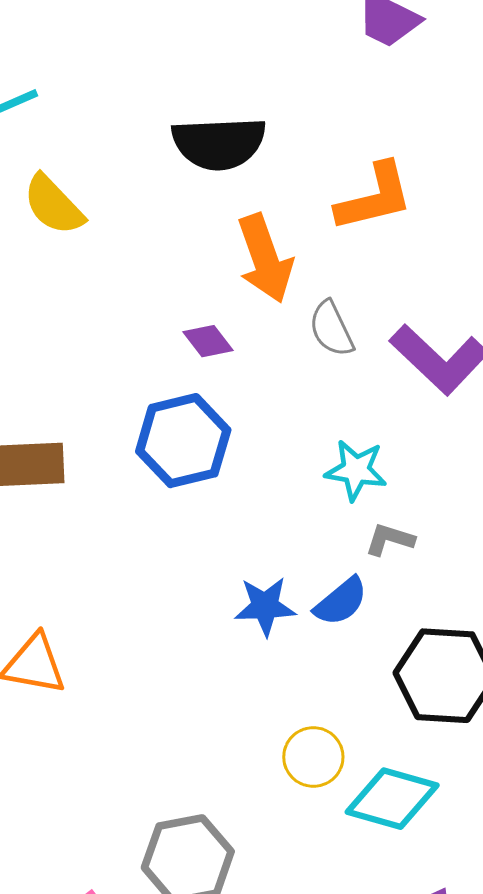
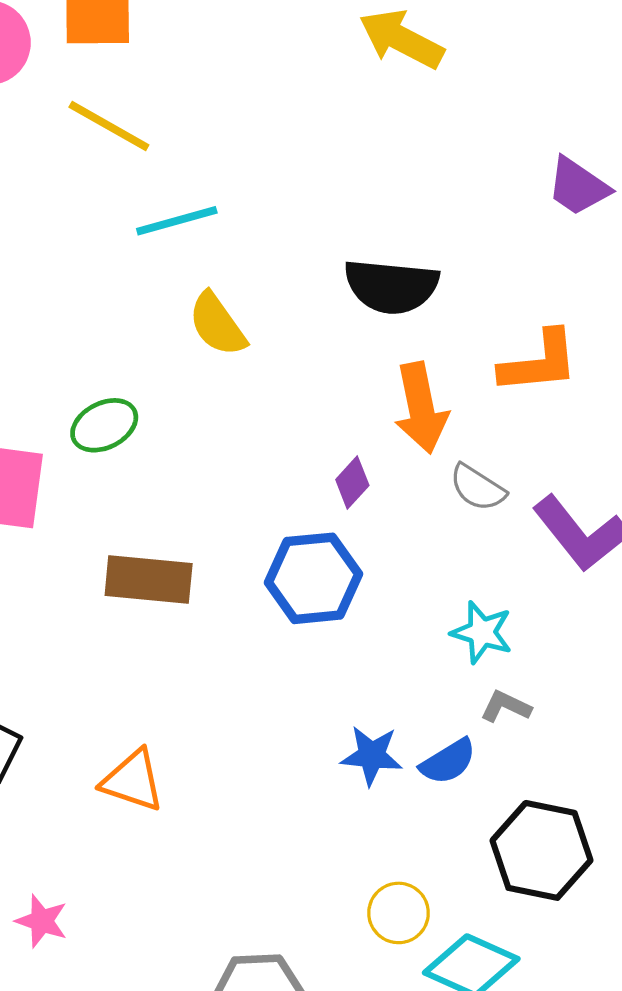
gray semicircle: (331, 329) -> (478, 488), turned -40
purple diamond: (208, 341) -> (352, 482), turned 72

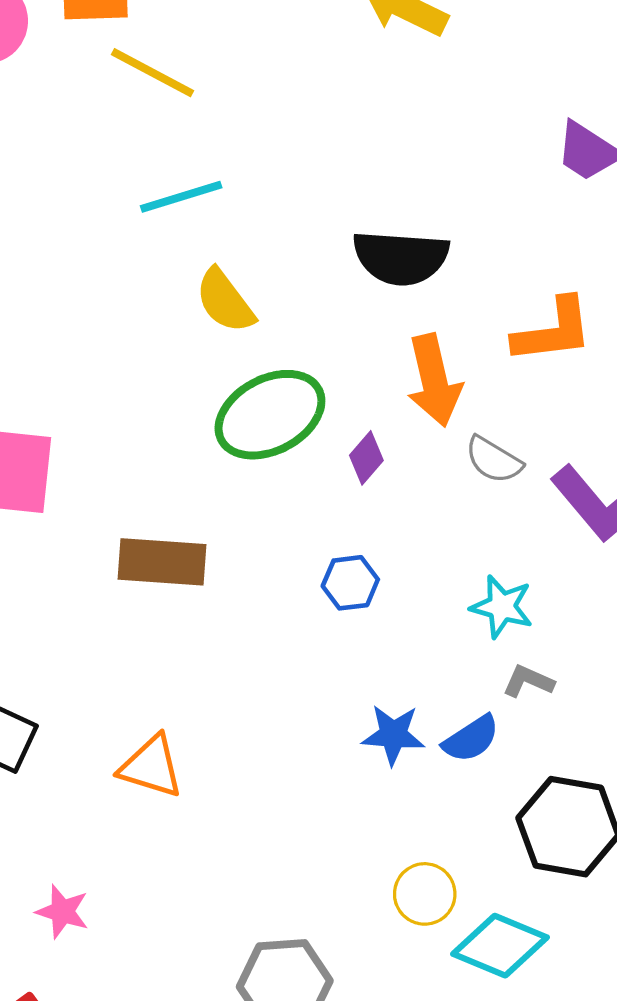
yellow line: (109, 126) -> (153, 73), moved
green ellipse: (104, 425) -> (270, 415), moved, size x1.6
blue hexagon: (313, 578) -> (350, 583), moved, size x0.6

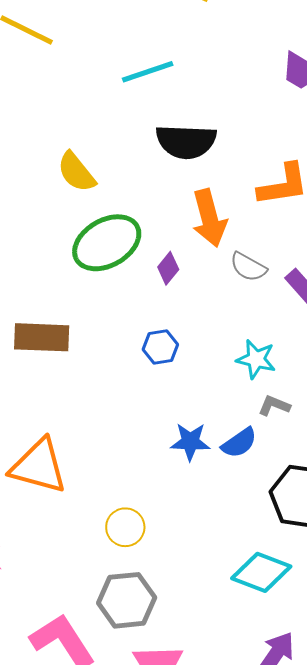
cyan line: (181, 197) -> (148, 72), moved
orange triangle: (151, 767) -> (39, 466), size x1.4
yellow circle: (425, 894) -> (125, 527), moved

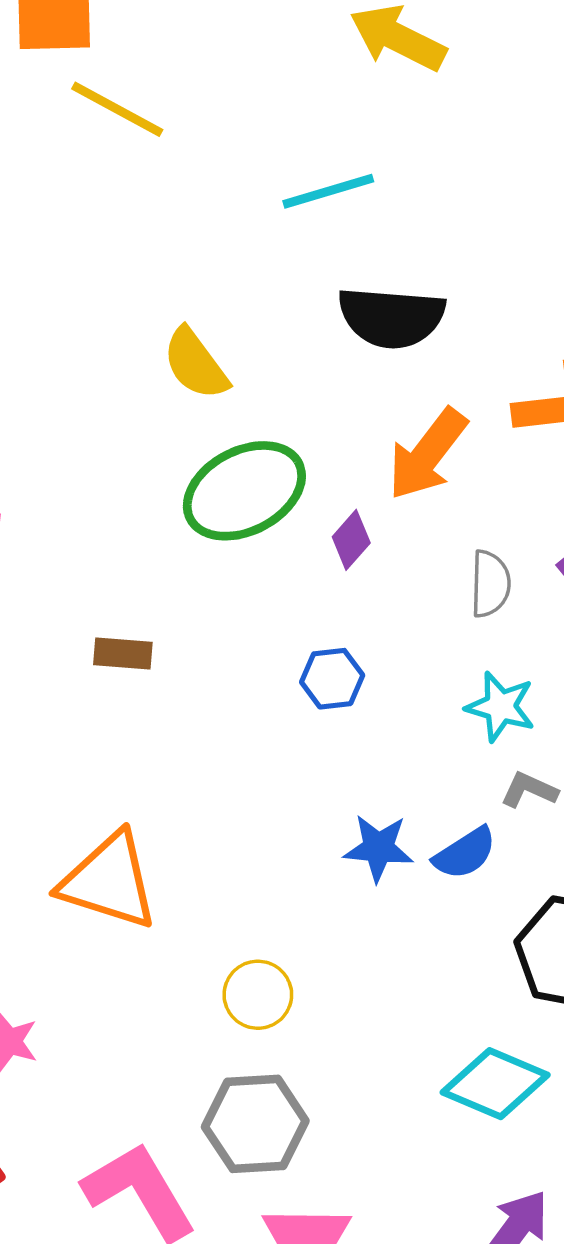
orange arrow: (209, 218) -> (427, 454), turned 50
gray semicircle: (248, 267) -> (490, 584), moved, turned -120
brown rectangle: (42, 337) -> (123, 653), size x0.6

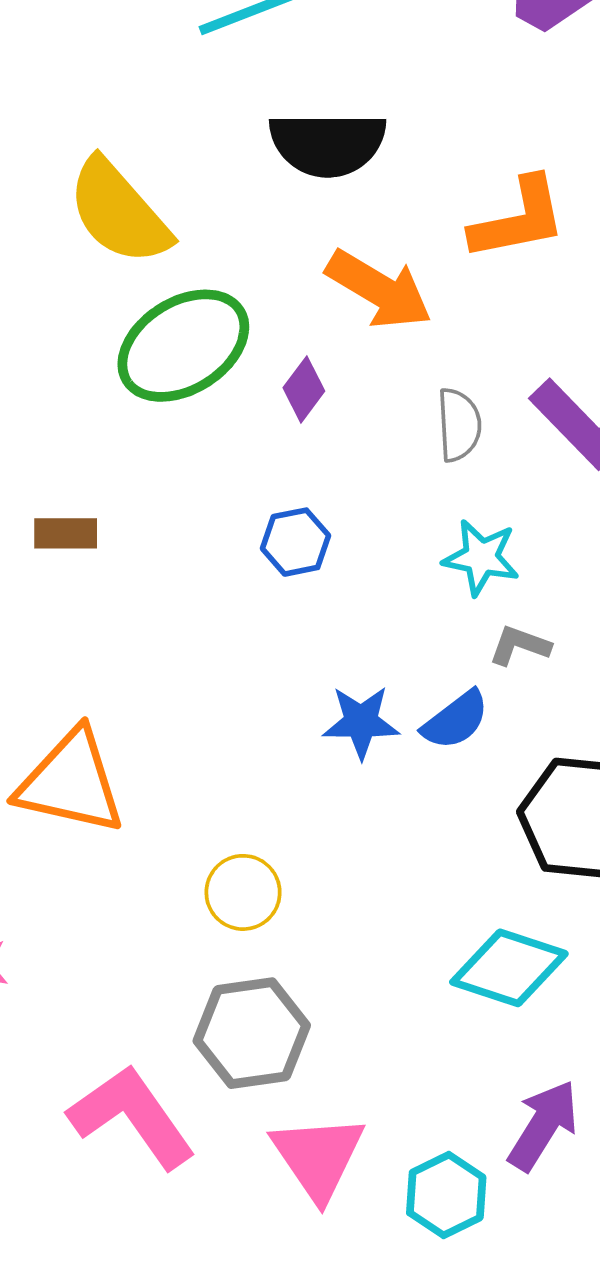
yellow semicircle: (195, 364) -> (119, 212), size x1.4
orange arrow: (427, 454) -> (379, 289), turned -92

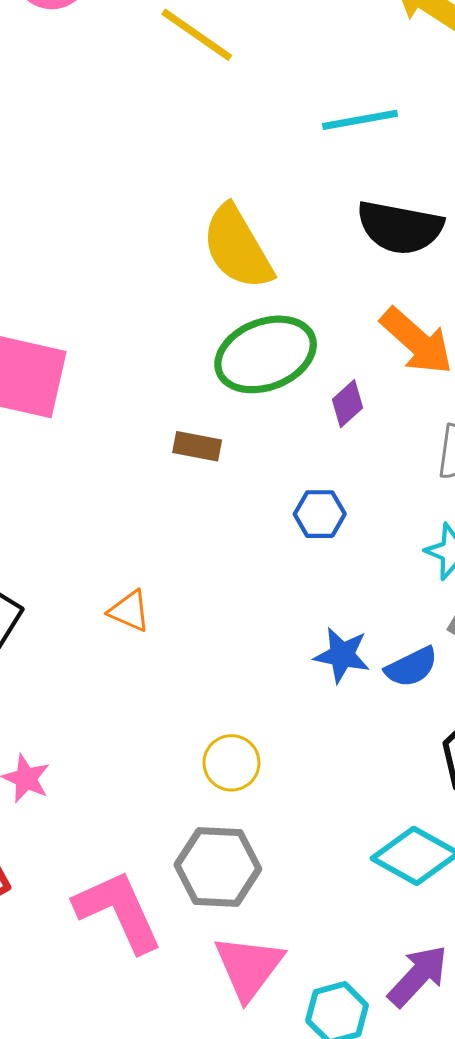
brown rectangle: (66, 533) -> (197, 446), moved
orange triangle: (71, 782) -> (129, 611), moved, size x0.5

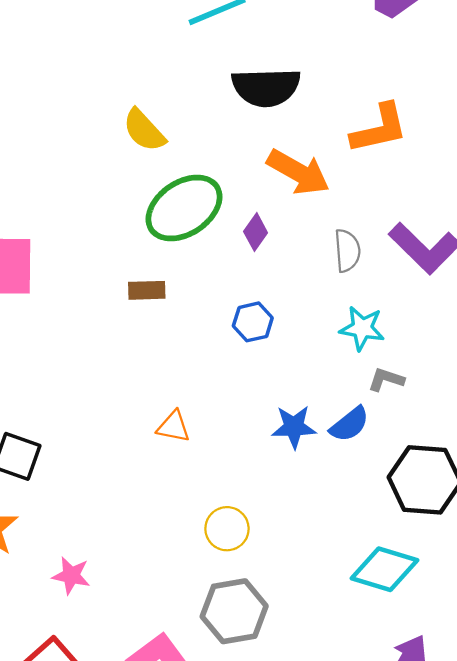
yellow semicircle: (237, 247) -> (144, 130), size x0.7
orange triangle: (129, 611) -> (173, 427), moved

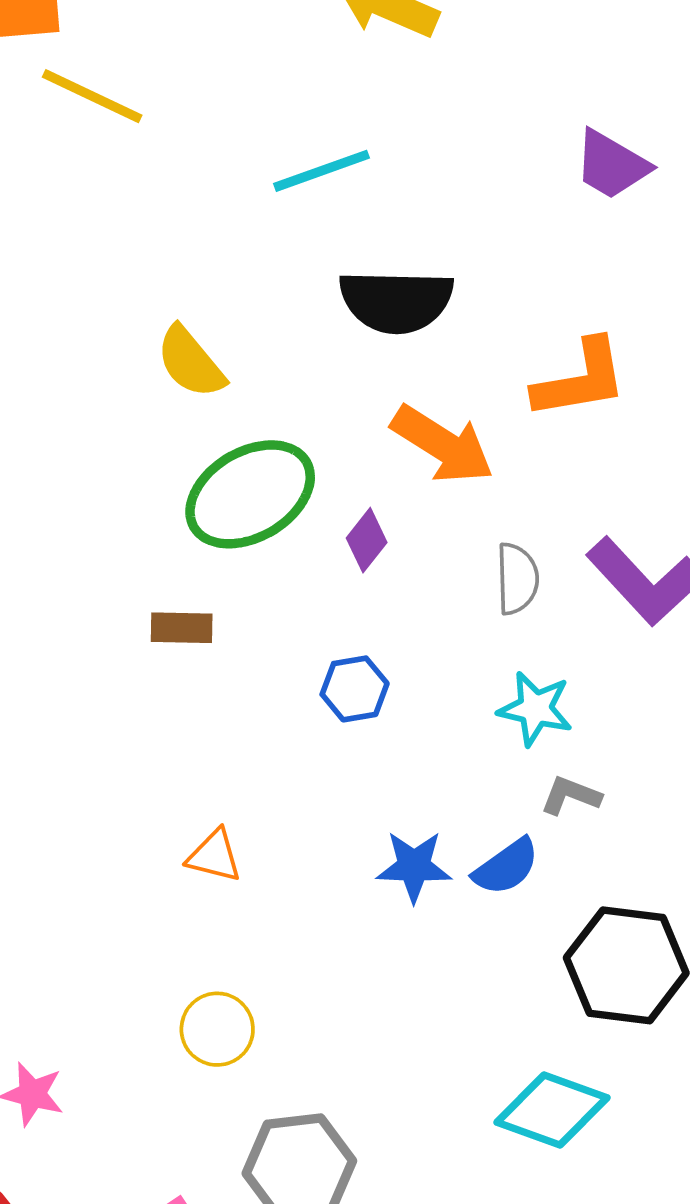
yellow circle: (227, 529) -> (217, 1029), moved

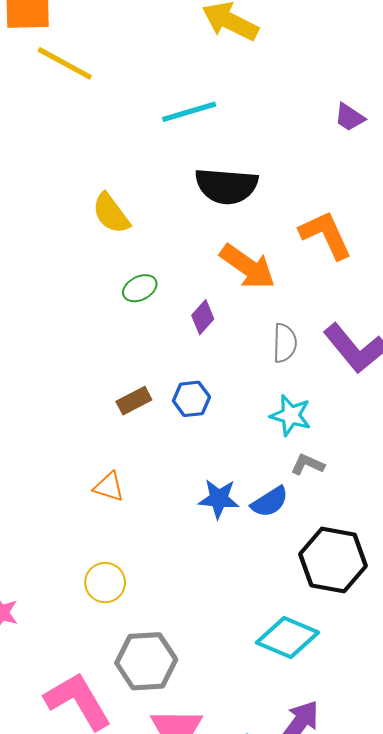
purple trapezoid: (612, 165) -> (350, 117), size x0.7
orange L-shape: (580, 379) -> (326, 235), turned -108
green ellipse: (250, 494) -> (140, 288), size x0.5
brown rectangle: (182, 628) -> (134, 401), moved, turned -32

